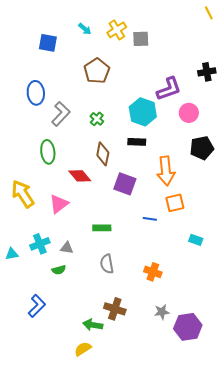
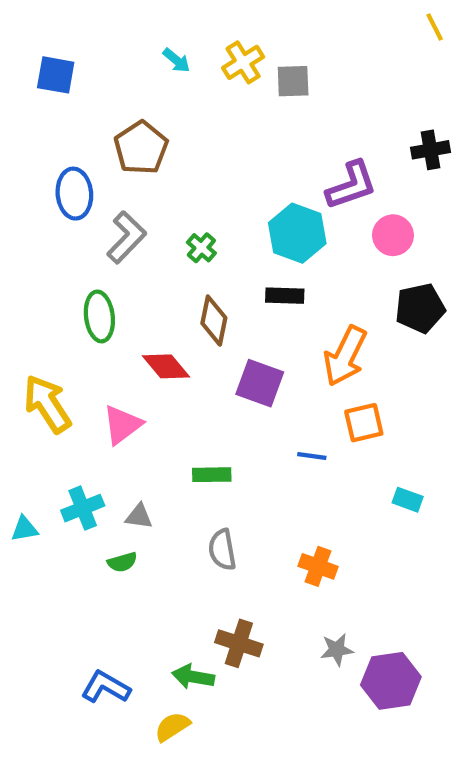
blue square: (48, 43) -> (56, 75), moved
brown pentagon: (97, 71) -> (141, 148), moved
orange arrow: (166, 171) -> (345, 356), turned 32
blue L-shape: (37, 306) -> (106, 687), moved, turned -105

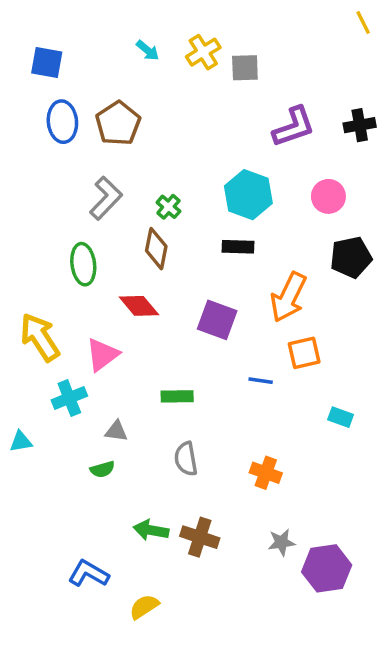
purple L-shape: (351, 185) -> (294, 127), moved
blue ellipse: (74, 194) -> (62, 122), moved
brown diamond: (214, 321) -> (156, 249), moved
cyan cross: (83, 508) -> (69, 398), moved
green arrow: (193, 677) -> (151, 530), moved

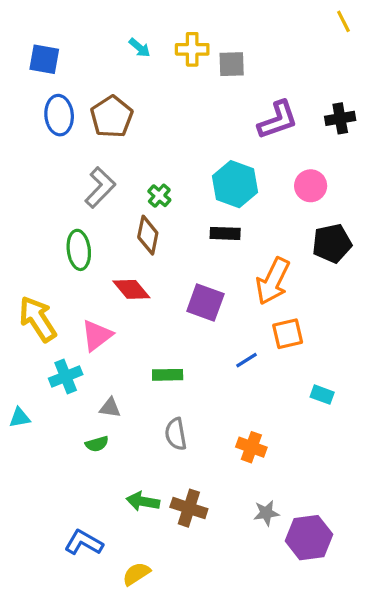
yellow cross: (203, 52) -> (192, 49), turned 32
blue line: (261, 381) -> (246, 360), turned -40

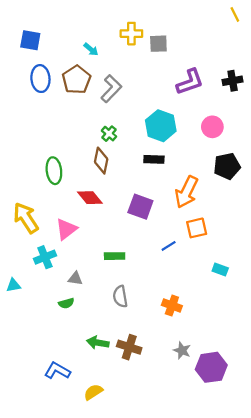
cyan arrow: (140, 48) -> (91, 49), moved
gray L-shape: (100, 187) -> (111, 89), moved
gray star: (266, 513) -> (182, 350), turned 30

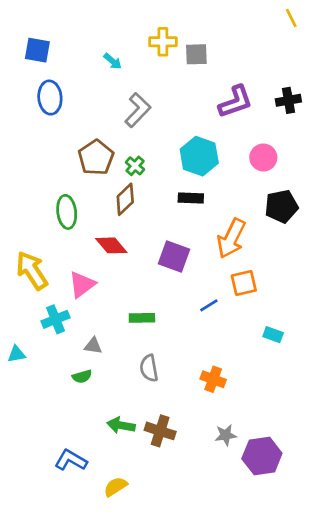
brown pentagon: (76, 80) -> (96, 158), moved
brown diamond: (101, 161) -> (125, 199), turned 35
gray star: (182, 350) -> (226, 435), turned -30

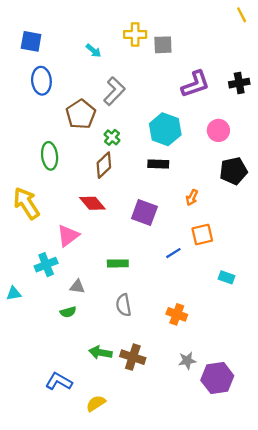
brown pentagon: (96, 158) -> (81, 114), moved
green ellipse: (67, 212) -> (50, 156), moved
orange arrow: (231, 238) -> (192, 198), size x0.5
yellow arrow: (32, 270) -> (26, 203), moved

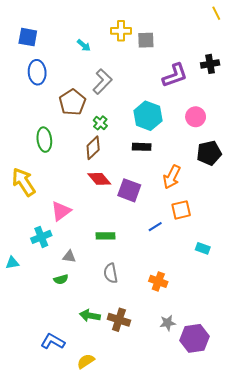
black cross: (239, 83) -> (210, 64), moved
orange arrow: (192, 198) -> (172, 177), size x1.6
red diamond: (92, 203) -> (99, 179), moved

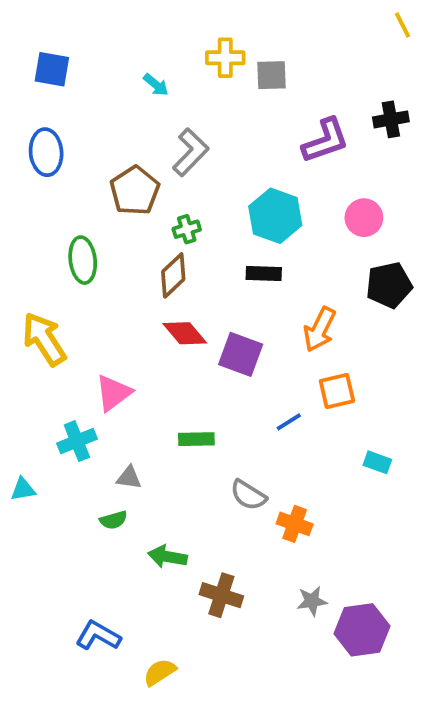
blue ellipse: (37, 72) -> (46, 152), moved
green cross: (100, 123) -> (187, 229), turned 32
gray semicircle: (111, 273) -> (248, 495), moved, turned -48
green arrow: (90, 316) -> (167, 557), moved

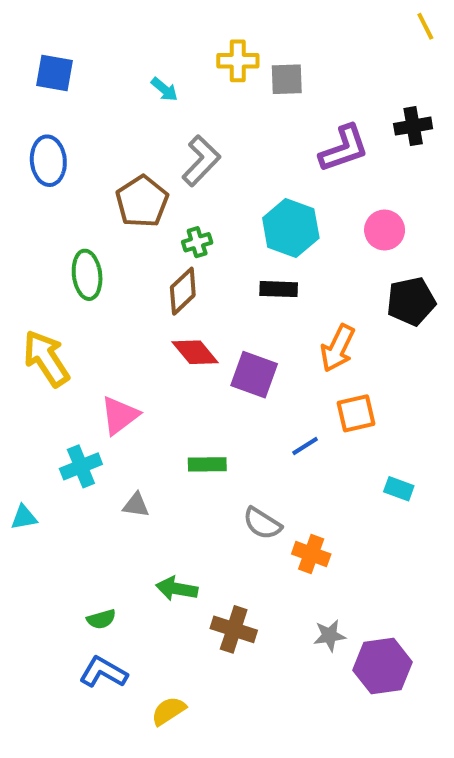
green semicircle: (114, 520) -> (101, 619), moved

